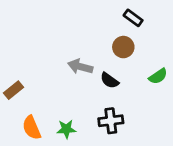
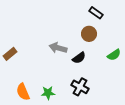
black semicircle: (109, 80) -> (79, 58), turned -72
brown rectangle: (14, 90) -> (10, 54), moved
black cross: (111, 121) -> (80, 87), turned 36

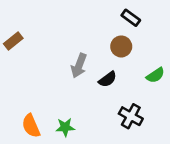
gray arrow: (58, 48) -> (79, 66), turned -84
brown rectangle: (10, 54) -> (13, 41), moved
black cross: (80, 87) -> (131, 116), moved

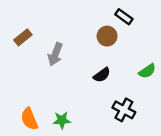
brown rectangle: (13, 41) -> (23, 37), moved
brown circle: (121, 46) -> (107, 36), moved
gray arrow: (79, 66) -> (55, 54), moved

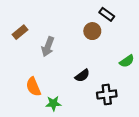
black semicircle: (102, 75) -> (82, 76), moved
black cross: (124, 110) -> (107, 94), turned -36
orange semicircle: (29, 119) -> (33, 87), moved

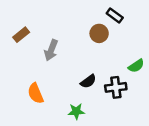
black cross: (107, 94) -> (116, 87), moved
green star: (53, 103) -> (76, 111), moved

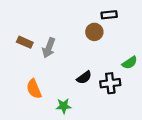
black rectangle: (115, 15) -> (109, 15), turned -42
brown rectangle: (21, 35) -> (25, 42), moved, turned 63
green star: (76, 111) -> (64, 106), moved

